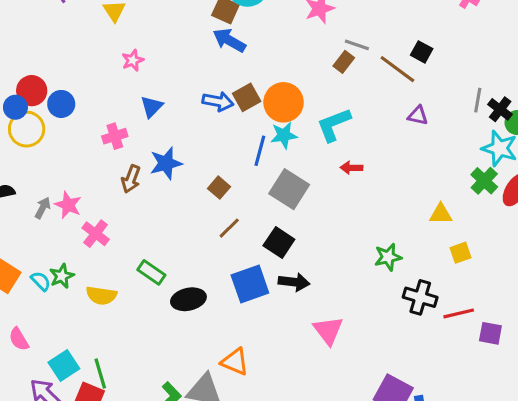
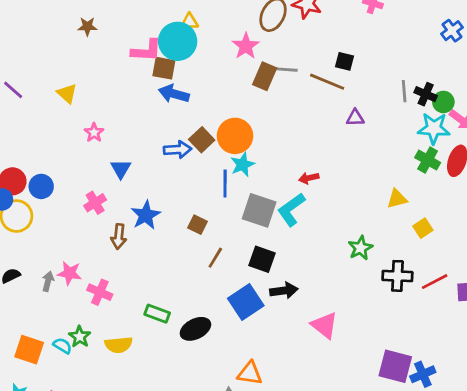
brown rectangle: (344, 62) -> (265, 76), moved, size x1.4
cyan L-shape: (334, 125) -> (291, 210), moved

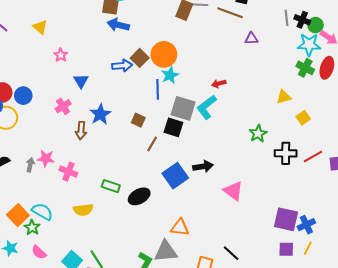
black square: (262, 259) -> (173, 127), moved
green star: (80, 337) -> (32, 227), moved
cyan semicircle: (62, 346) -> (42, 212), size x1.5
orange square: (29, 350) -> (18, 215), turned 30

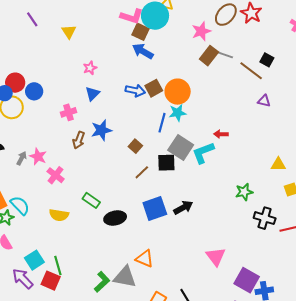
pink star: (61, 55) -> (90, 68), moved
black square: (173, 127) -> (166, 163), turned -36
black arrow: (203, 166) -> (183, 208), turned -36
pink triangle: (233, 191) -> (216, 257), moved

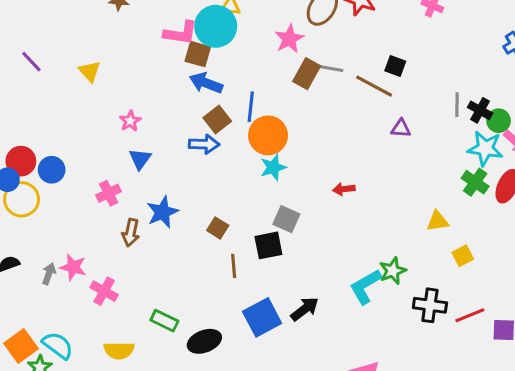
brown square: (154, 88) -> (217, 119), moved
blue line: (162, 123) -> (251, 107), moved
gray square: (181, 148) -> (286, 219), size x0.7
cyan L-shape: (203, 153) -> (365, 287), moved
brown line: (142, 172) -> (234, 266), turned -42

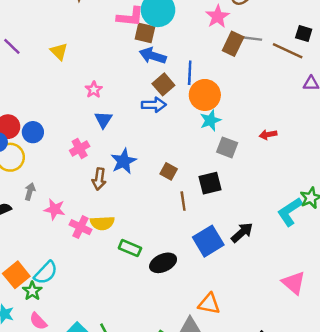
gray square: (286, 219) -> (227, 147), moved
gray arrow: (49, 274) -> (30, 191), moved
cyan semicircle: (58, 345) -> (46, 273), turned 100
yellow semicircle: (119, 350) -> (102, 223), moved

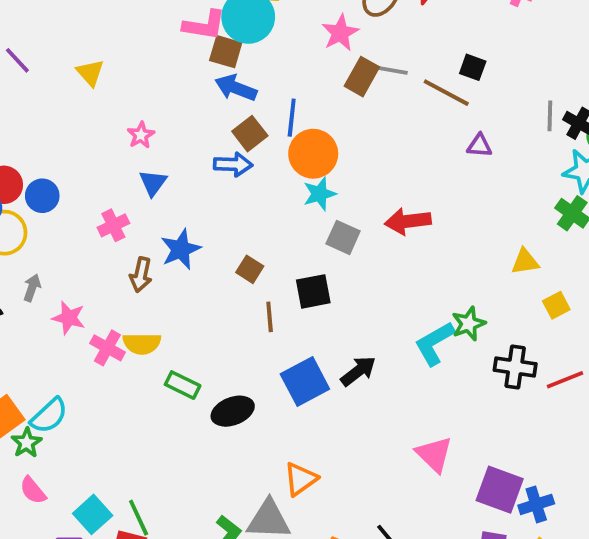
red arrow: (268, 135) -> (408, 221), size x1.6
orange triangle: (209, 304) -> (301, 479), turned -50

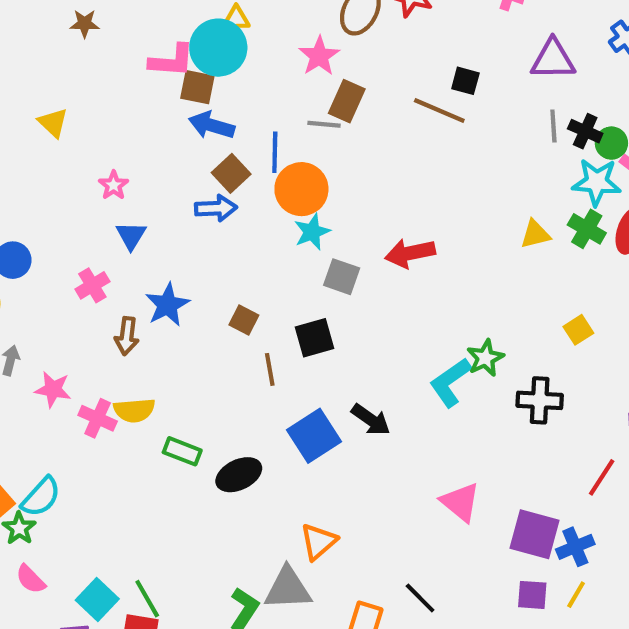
gray line: (392, 70) -> (324, 124), moved
purple triangle: (479, 146) -> (553, 59), moved, size x1.6
yellow triangle: (525, 262) -> (535, 234), moved
black arrow: (358, 371) -> (371, 420), turned 78
red line: (565, 380) -> (602, 477), moved, turned -30

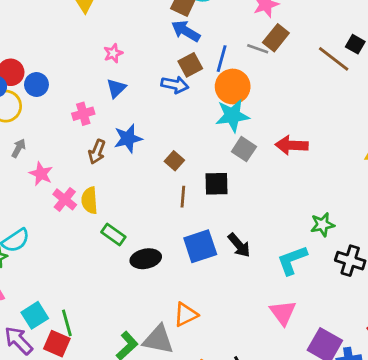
cyan star: (312, 232) -> (232, 116), size x1.4
cyan L-shape: (450, 382) -> (292, 260), moved
yellow semicircle: (134, 410) -> (90, 200), turned 76

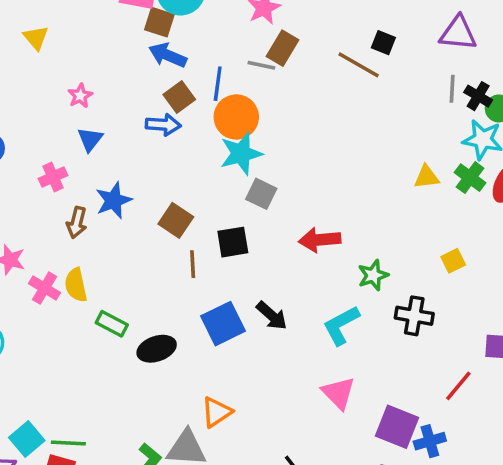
red arrow: (292, 145) -> (320, 240), moved
brown square: (174, 161) -> (176, 220), size x1.4
green line: (67, 323) -> (68, 443), turned -64

